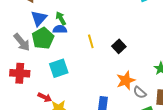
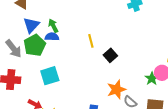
yellow line: (91, 41) -> (91, 41), moved

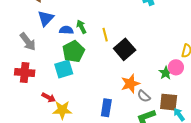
green arrow: (53, 26) -> (81, 27), moved
green pentagon: (35, 45) -> (73, 51), moved
black square: (110, 55) -> (125, 49), size x1.5

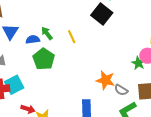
black square: (125, 49) -> (102, 14), moved
cyan square: (64, 69) -> (14, 85), moved
orange star: (130, 84) -> (106, 80), turned -30

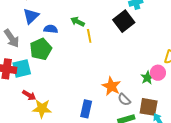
green arrow: (47, 33) -> (78, 22), moved, turned -40
green pentagon: (44, 59) -> (41, 49), moved

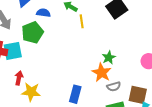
green star: (147, 78) -> (109, 57), moved
red arrow: (29, 95) -> (19, 78), turned -112
gray semicircle: (124, 100) -> (114, 86), turned -64

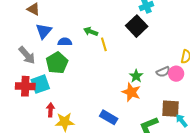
gray semicircle: (114, 86) -> (163, 72), moved
blue rectangle: (75, 94) -> (109, 117), turned -66

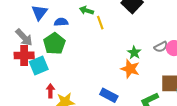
red cross: (25, 86) -> (24, 55), moved

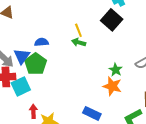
green arrow: (86, 10) -> (79, 42), moved
blue triangle: (39, 12) -> (22, 56), moved
yellow line: (100, 23) -> (78, 30), moved

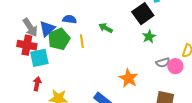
yellow line: (78, 30) -> (82, 41), moved
green star: (116, 70) -> (149, 37), moved
red arrow: (33, 111) -> (37, 84), moved

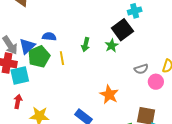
green arrow: (106, 28) -> (86, 45), turned -104
green star: (149, 37) -> (112, 46), moved
gray semicircle: (163, 63) -> (141, 69), moved

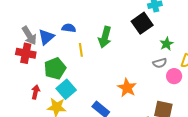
green arrow: (86, 45) -> (105, 37), size x1.5
green star: (112, 46) -> (167, 44), moved
green pentagon: (39, 57) -> (55, 68), moved
cyan square: (20, 75) -> (66, 89), moved, turned -30

